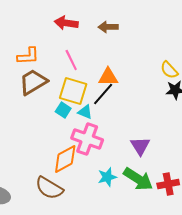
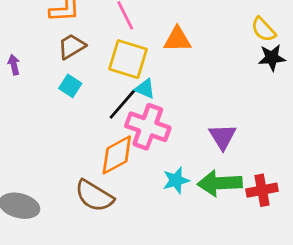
brown trapezoid: (33, 82) -> (72, 46), size x0.7
black line: (103, 94) -> (122, 104), moved
cyan square: (63, 110) -> (70, 86), moved
green arrow: (138, 179) -> (220, 183), turned 144

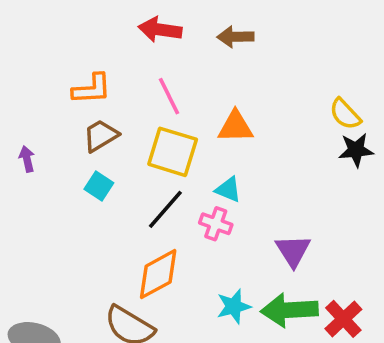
cyan triangle: (145, 89) -> (228, 190), moved
pink cross: (148, 127) -> (216, 224), moved, size x0.6
red cross: (262, 190) -> (343, 319), turned -32

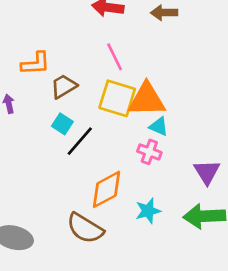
orange L-shape: (92, 89) -> (36, 64), moved
orange triangle: (235, 127) -> (147, 100), moved, size x1.4
black line: (165, 209) -> (80, 141), moved
cyan star: (234, 306) -> (148, 211), moved

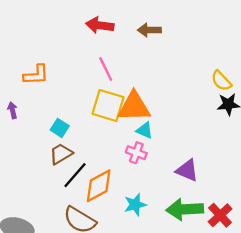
brown trapezoid: (64, 86) -> (61, 154), moved
black line: (80, 141) -> (75, 175), moved
purple triangle: (207, 172) -> (187, 170), turned -35

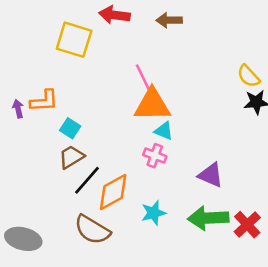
pink line: (106, 69) -> (143, 77), moved
orange L-shape: (36, 75) -> (44, 101), moved
yellow square: (108, 106) -> (74, 40), moved

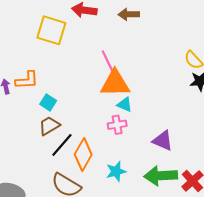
pink cross: (155, 156) -> (117, 125), turned -30
orange diamond: (113, 192) -> (83, 154), turned -32

